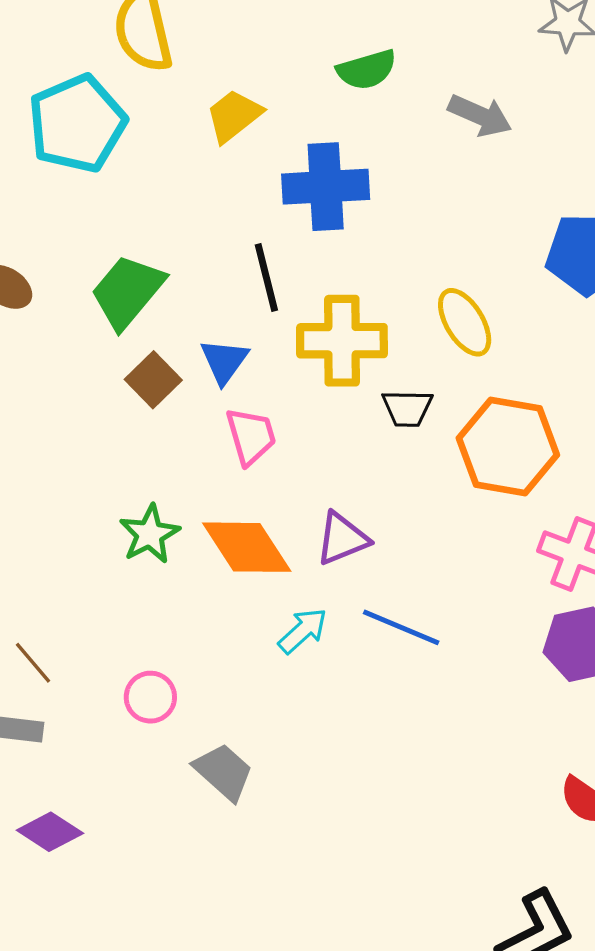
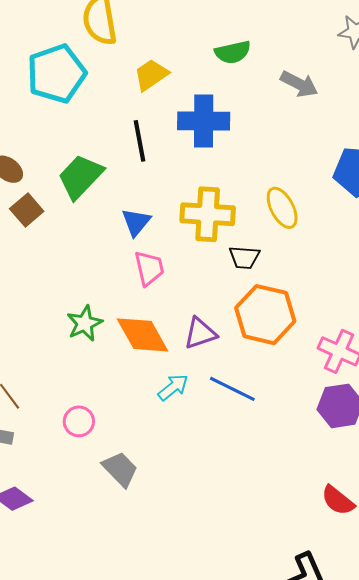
black line: (266, 278) -> (140, 141), moved
brown square: (153, 380) -> (27, 210), moved
orange hexagon: (508, 447) -> (265, 315), moved

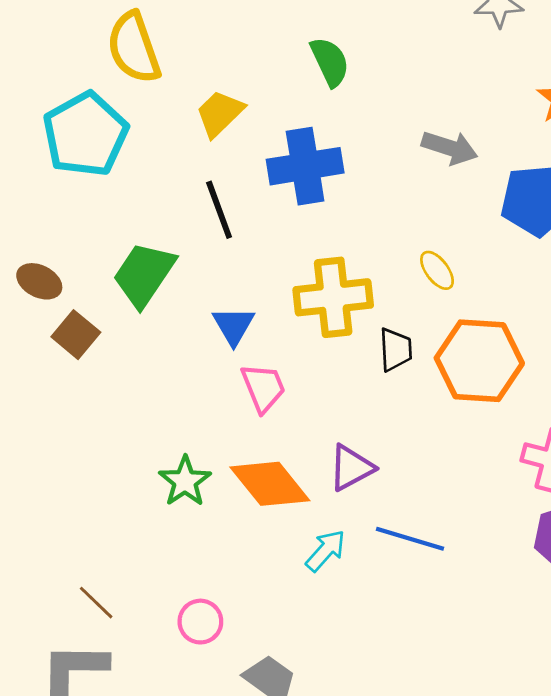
green semicircle: (233, 52) -> (330, 62), turned -93
gray arrow: (299, 84) -> (450, 148), moved
yellow ellipse: (282, 208) -> (437, 270), size x0.7
black trapezoid: (244, 257) -> (396, 350), turned -88
orange hexagon: (265, 315) -> (479, 361), moved

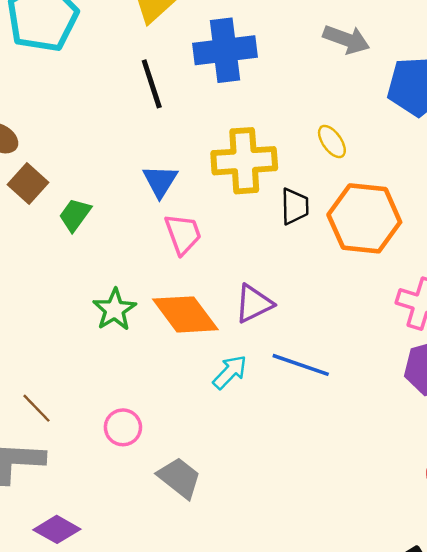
green trapezoid: (144, 274) -> (75, 215), moved, size x0.6

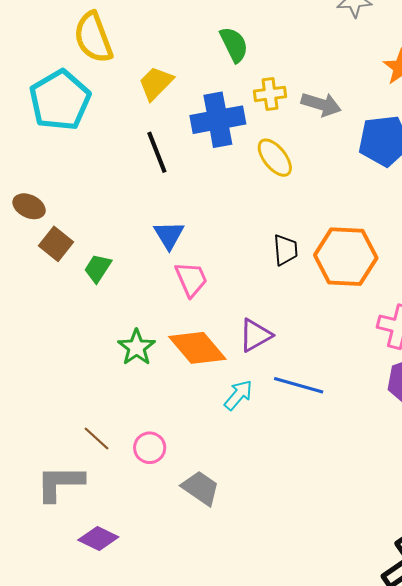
yellow ellipse: (332, 142) -> (275, 158), moved, size x1.4
yellow cross: (244, 161) -> (270, 94), moved, size x0.6
brown line: (36, 408) -> (96, 439), moved

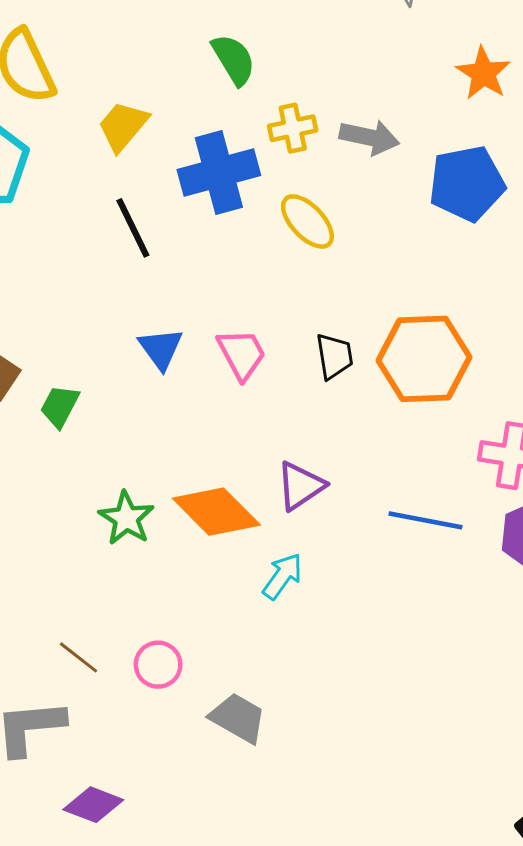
pink trapezoid: (191, 279) -> (242, 354), moved
blue line: (299, 385) -> (425, 520), moved

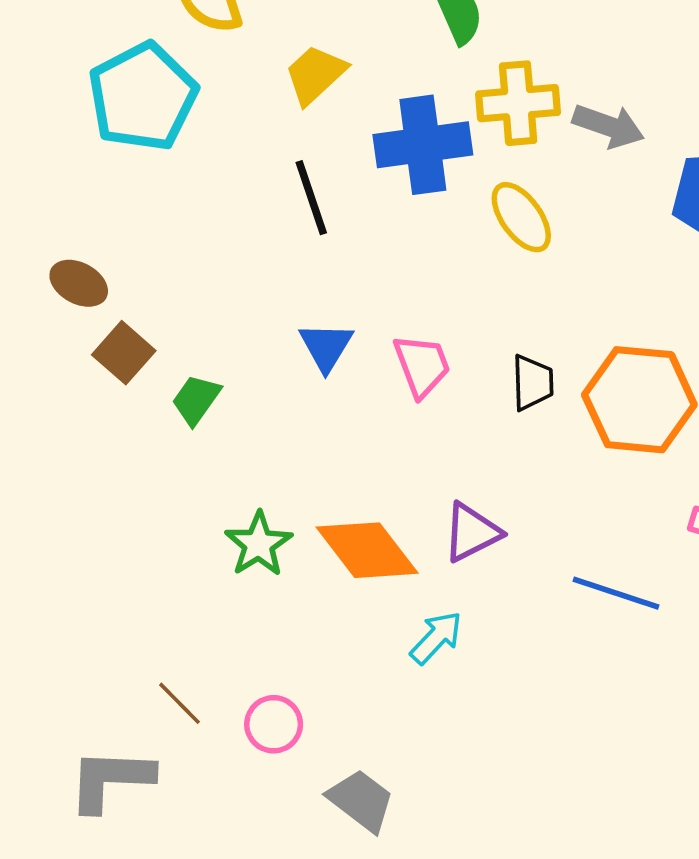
yellow cross: (293, 128) -> (518, 103), size x1.4

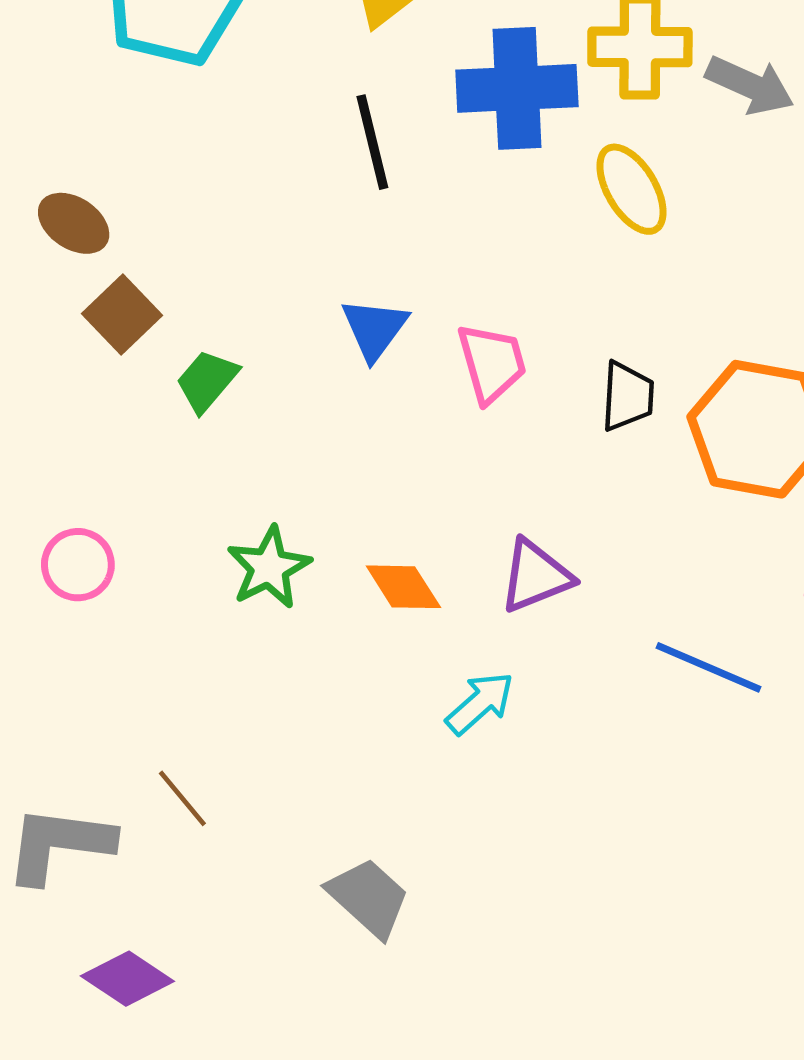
orange diamond: (367, 550) -> (403, 587), size x0.6
brown line: (180, 703) -> (182, 798), moved
pink circle: (274, 724) -> (78, 565), moved

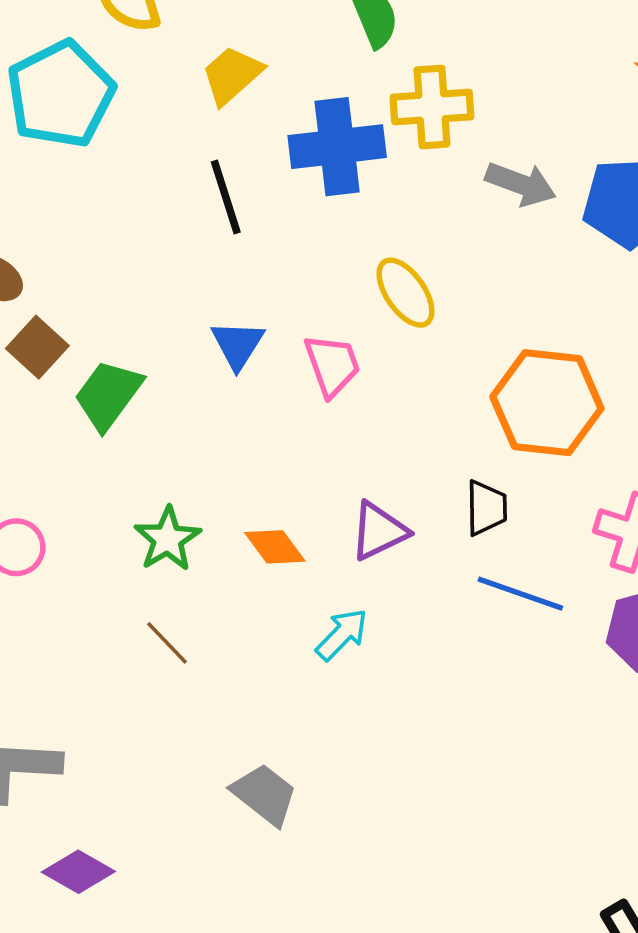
gray arrow: (750, 85) -> (521, 184), moved
yellow ellipse: (632, 189) -> (405, 293), moved
green trapezoid: (207, 381) -> (108, 395), size x1.4
black trapezoid: (627, 396) -> (486, 508), moved
brown line: (182, 798) -> (167, 643), moved

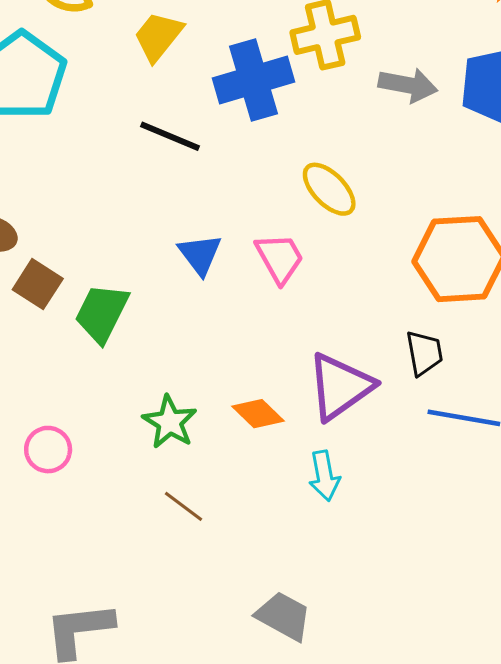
black line: (226, 197) -> (170, 136), turned -40
purple triangle: (379, 531) -> (340, 386), size x1.4
cyan arrow: (342, 635) -> (324, 476), turned 135

